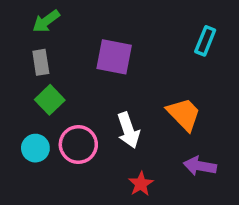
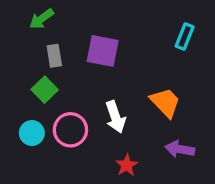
gray rectangle: (41, 62) -> (54, 56), moved

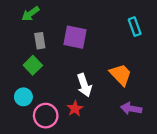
cyan rectangle: (185, 37) -> (135, 27), turned -42
pink circle: (70, 130) -> (46, 116), moved
red star: (127, 165) -> (75, 109), moved

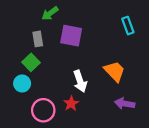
green arrow: (30, 14) -> (50, 13), moved
cyan circle: (23, 97) -> (22, 83), moved

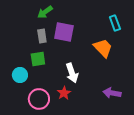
gray rectangle: (38, 39) -> (42, 36), moved
green square: (31, 62) -> (38, 59), moved, turned 35
orange trapezoid: (115, 71) -> (103, 48), moved

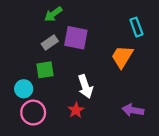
gray rectangle: (42, 36) -> (50, 42), turned 64
orange trapezoid: (103, 48) -> (122, 57), turned -105
pink circle: (39, 99) -> (33, 113), moved

